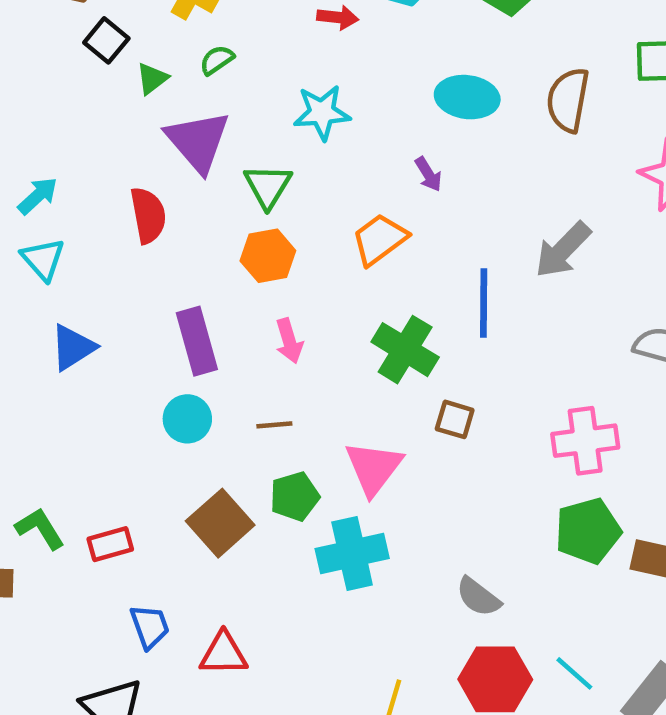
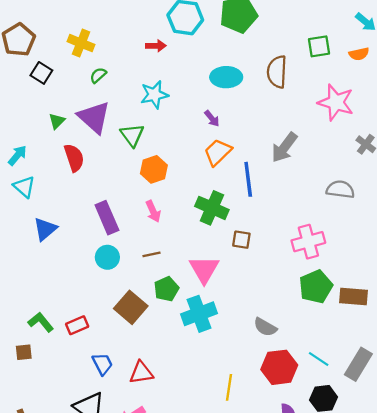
green triangle: (152, 79) -> (57, 121), moved
orange trapezoid: (380, 239) -> (218, 152), moved
orange hexagon: (268, 256) -> (154, 169), moved

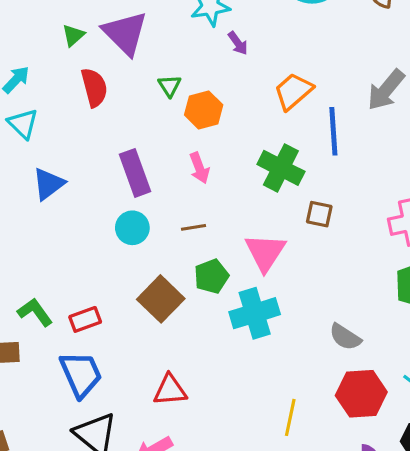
purple arrow: (212, 118) -> (238, 43), moved
green triangle: (132, 135) -> (170, 86), moved, size x0.7
blue trapezoid: (102, 364) -> (81, 374), moved, size x1.5

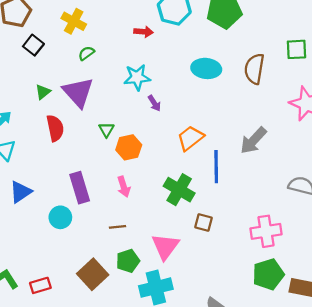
cyan circle: (132, 228) -> (60, 217), moved

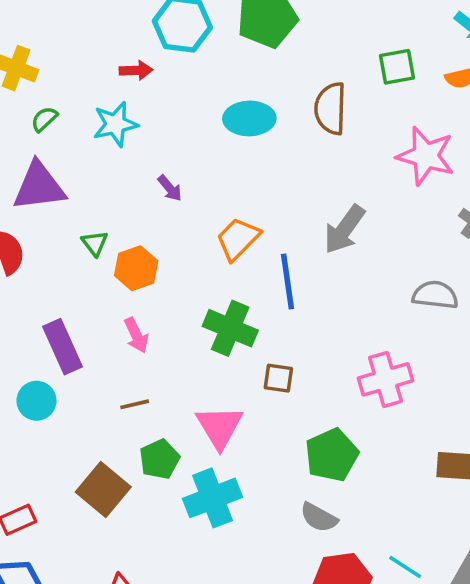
cyan star: (137, 77) -> (115, 124), moved
purple triangle: (78, 92) -> (39, 186), turned -48
green pentagon: (268, 274) -> (332, 455), moved

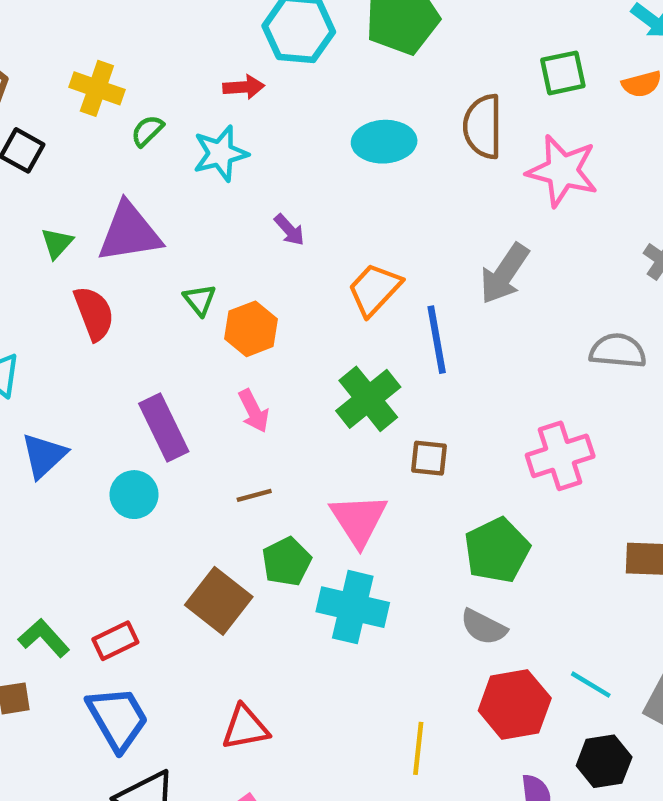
green semicircle: (44, 119) -> (147, 131), moved
pink star: (426, 156) -> (562, 171), moved
green cross: (230, 328) -> (368, 399), turned 30
cyan cross: (212, 498) -> (353, 607), turned 36

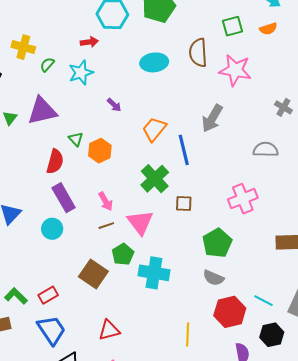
red semicircle: (94, 313) -> (55, 162), moved, turned 40
pink arrow: (254, 411) -> (106, 201), moved
pink triangle: (359, 520) -> (140, 222), moved

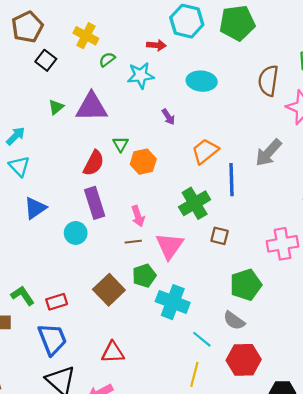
cyan ellipse: (154, 62) -> (202, 81), moved
cyan line: (263, 301) -> (202, 339), moved

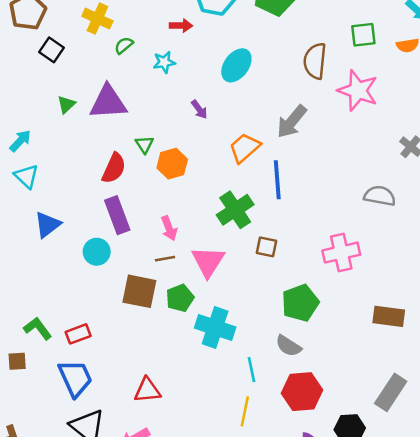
cyan star: (141, 75) -> (164, 62), size x0.7
cyan ellipse: (202, 81) -> (236, 65), turned -56
gray arrow: (268, 153) -> (292, 122), moved
brown square: (109, 290) -> (139, 291), moved, turned -32
cyan line: (202, 339) -> (251, 370), turned 42

